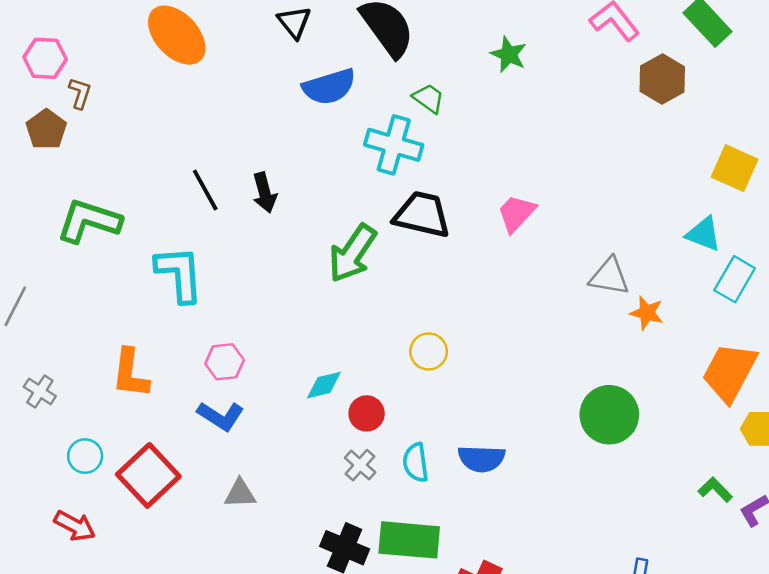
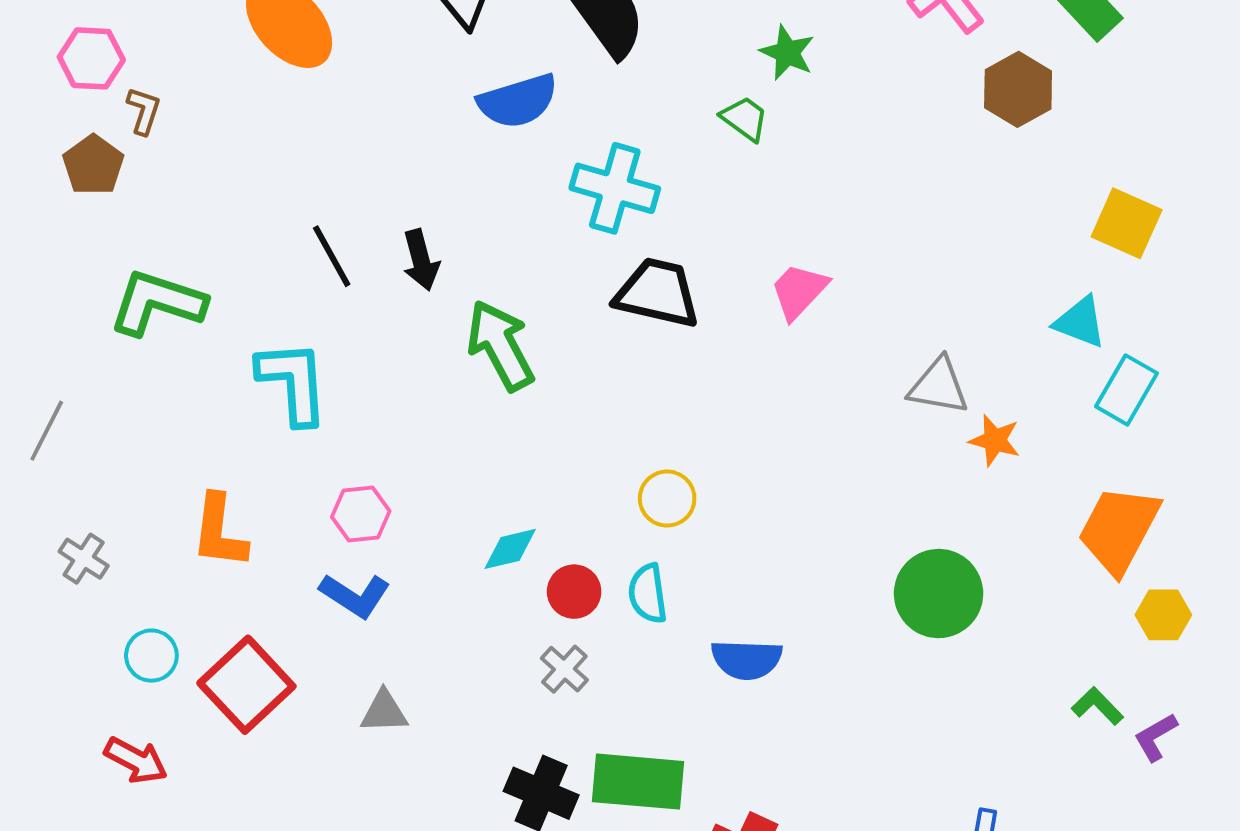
green trapezoid: (429, 98) -> (745, 119), moved
green arrow: (352, 253) -> (500, 345), moved, turned 118
cyan semicircle: (416, 463) -> (648, 594), moved

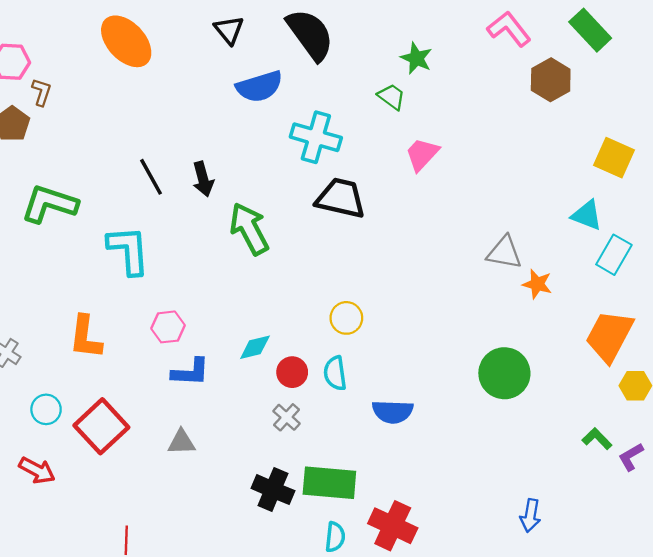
pink trapezoid: (799, 291) -> (422, 154), moved
blue L-shape: (355, 595) -> (191, 372), moved, turned -30

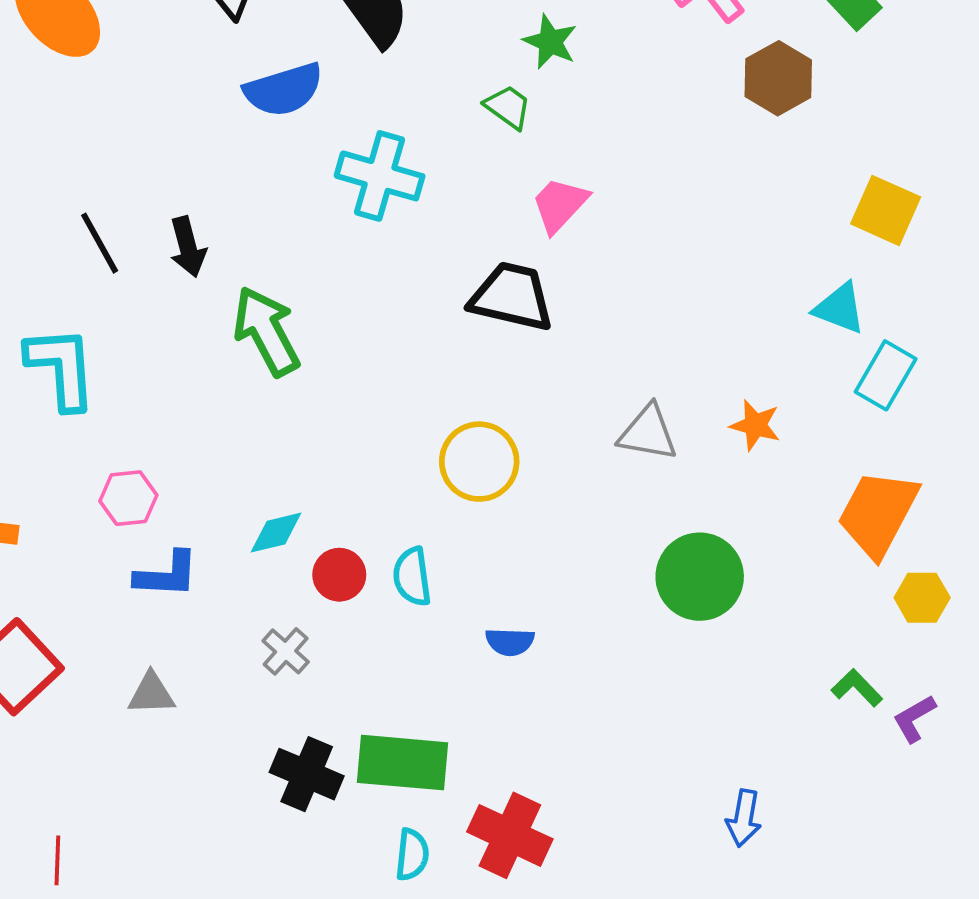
black trapezoid: (341, 198) -> (512, 297), moved
gray triangle: (504, 252) -> (648, 433), moved
yellow circle: (346, 318) -> (479, 462), moved, size x1.4
blue semicircle: (393, 412) -> (510, 642), size x0.7
gray cross: (287, 417) -> (286, 651), moved

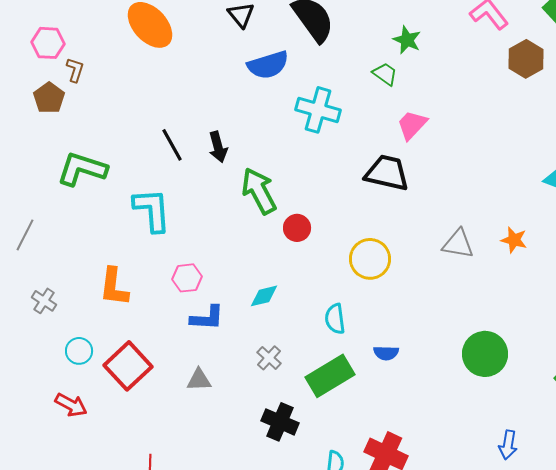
red circle: (339, 575) -> (297, 228), moved
green circle: (700, 577) -> (485, 354), moved
green rectangle: (403, 763) -> (330, 376), moved, turned -36

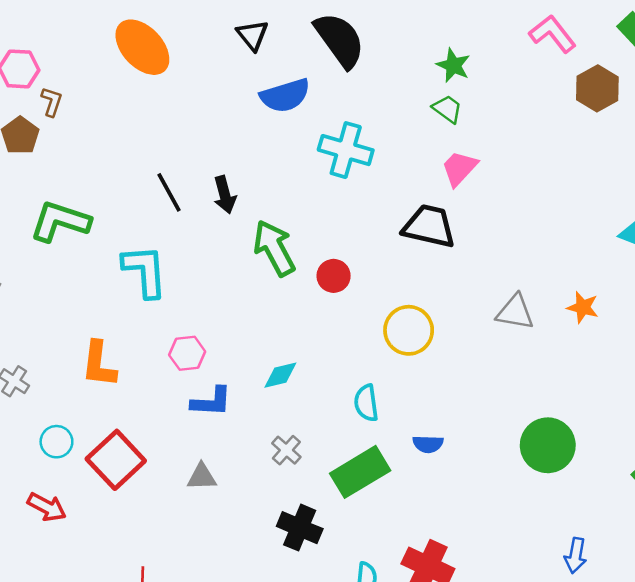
green trapezoid: (385, 74) -> (447, 109), moved
red circle: (297, 228) -> (334, 276), moved

